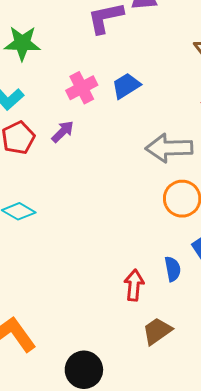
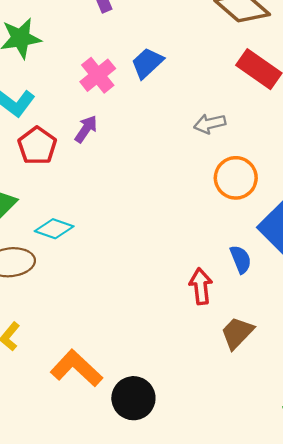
gray arrow: (169, 148) -> (210, 124), size x0.6
black circle: (84, 370) -> (133, 398), moved

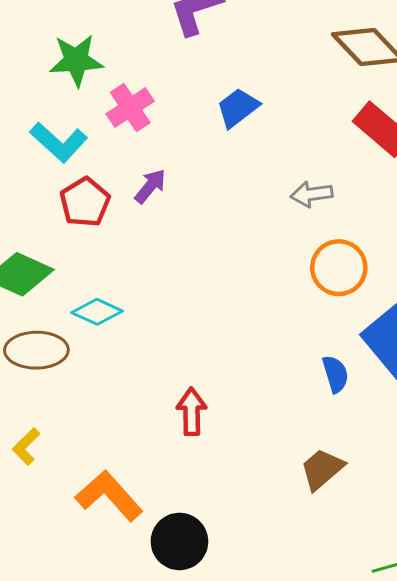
pink cross: (98, 75) -> (130, 107), moved
red arrow: (201, 286) -> (192, 412), moved

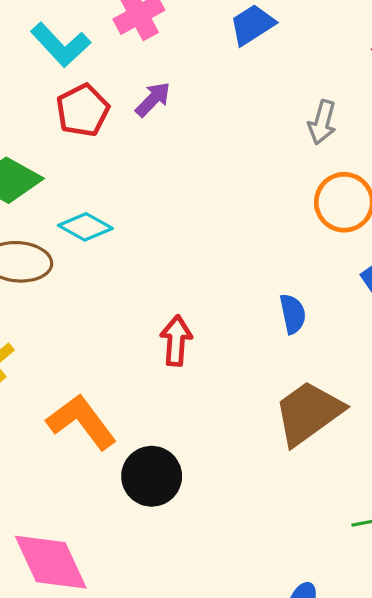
gray arrow: (312, 194) -> (322, 122), turned -72
blue semicircle: (335, 374) -> (293, 314), moved
brown trapezoid: (322, 469) -> (308, 413), size x1.5

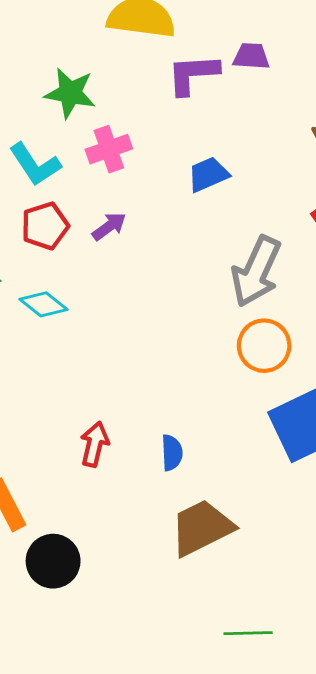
gray arrow: (322, 122) -> (256, 271), size x1.8
cyan diamond: (85, 227) -> (44, 304), moved
blue semicircle: (293, 314) -> (172, 453), moved

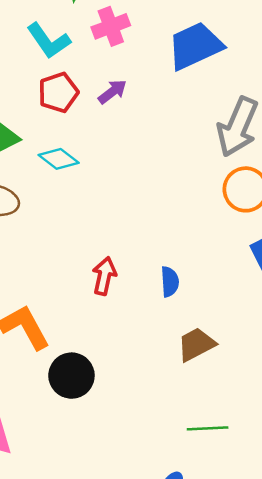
blue trapezoid: (208, 174) -> (195, 46), size x1.6
brown trapezoid: (202, 528) -> (196, 344), size x0.7
green line: (248, 633) -> (208, 428), moved

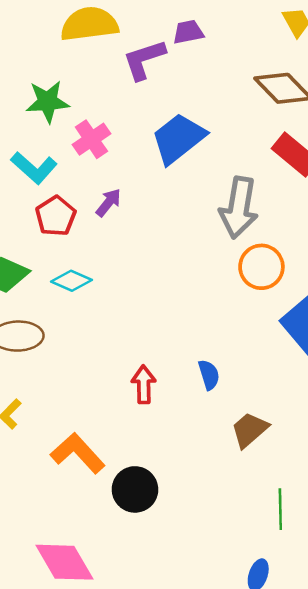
green line: (208, 428) -> (280, 509), turned -75

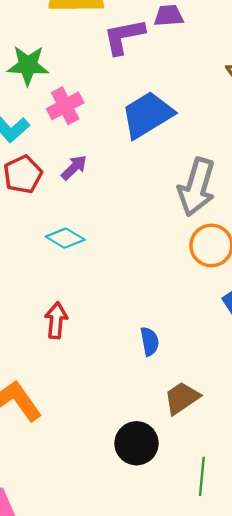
cyan diamond: (71, 281) -> (65, 238), moved
red arrow: (144, 384) -> (56, 320), moved
black circle: (135, 489) -> (137, 443), moved

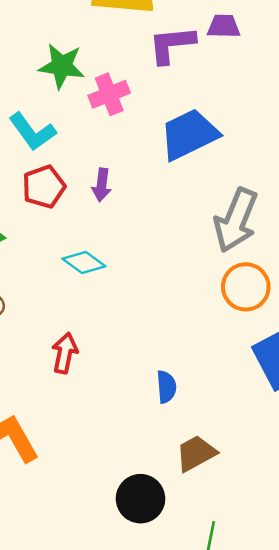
pink cross: (65, 106) -> (109, 94), moved
purple arrow: (74, 168) -> (102, 185), turned 136

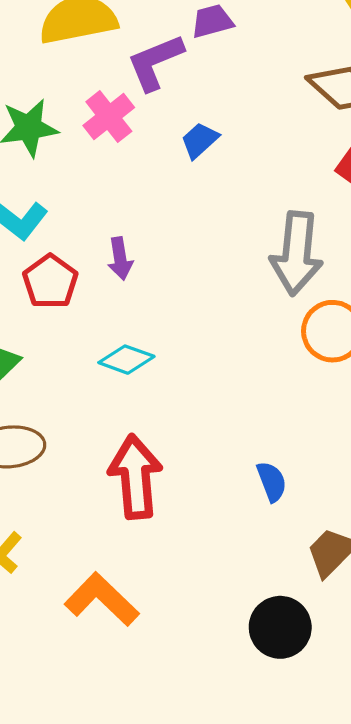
pink cross: (109, 94) -> (109, 117), moved
blue trapezoid: (189, 134) -> (200, 140), moved, size x0.5
red arrow: (65, 353) -> (135, 477), size x1.6

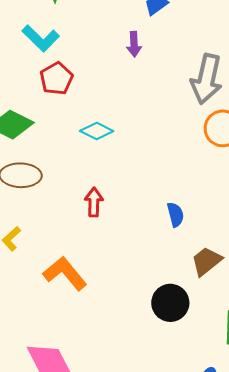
purple arrow: (120, 259) -> (134, 44), moved
red arrow: (135, 477) -> (94, 202), size x0.6

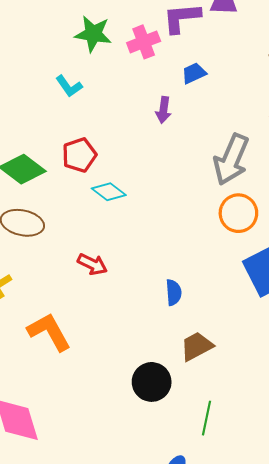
cyan L-shape: (41, 38) -> (69, 86), size x0.7
red pentagon: (56, 79) -> (79, 155), moved
red arrow: (94, 202) -> (92, 264), turned 104

